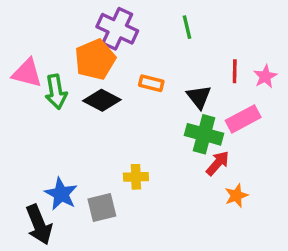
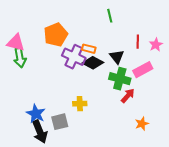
purple cross: (117, 29) -> (74, 57), moved
green arrow: (56, 92) -> (20, 58), moved
black diamond: (102, 100) -> (93, 63), moved
orange star: (236, 196) -> (142, 124), moved
black arrow: (39, 225) -> (40, 132), moved

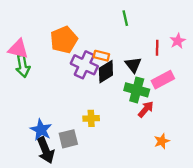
pink star: (156, 45) -> (178, 41), moved
black diamond: (93, 63) -> (106, 72), turned -60

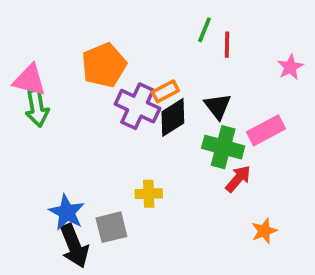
green line: (125, 18) -> (205, 30), turned 35
red line: (157, 48) -> (227, 45), moved
orange rectangle: (101, 56) -> (165, 91), turned -42

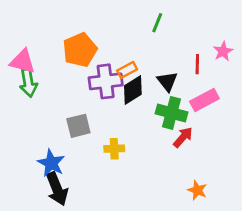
red line: (227, 45) -> (197, 64), moved
purple cross: (138, 106) -> (106, 81), turned -32
gray square: (111, 227) -> (78, 126), moved
orange star: (264, 231) -> (197, 190), moved, turned -30

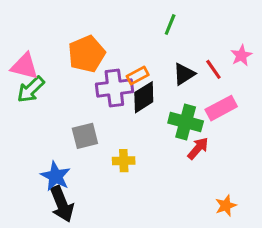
red line: (197, 64) -> (213, 69), turned -36
black triangle: (167, 81) -> (184, 74), moved, turned 35
green arrow: (28, 83) -> (31, 89), turned 56
orange star: (197, 190) -> (226, 206), moved, turned 30

